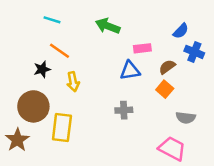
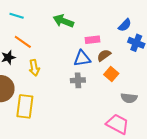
brown semicircle: (167, 67) -> (104, 55), moved
gray cross: (124, 110) -> (78, 80), moved

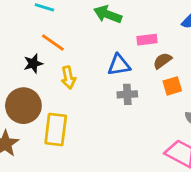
blue triangle: (82, 58) -> (119, 65), moved
orange square: (111, 74) -> (172, 86), turned 32

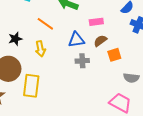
orange line: (53, 42) -> (45, 24), moved
brown semicircle: (162, 61) -> (100, 41), moved

